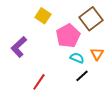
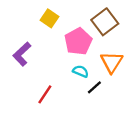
orange triangle: (97, 54) -> (112, 62), size x1.5
cyan semicircle: (77, 58) -> (81, 71), moved

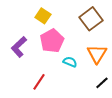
pink pentagon: (78, 41) -> (52, 41), moved
black line: (94, 87) -> (102, 83), moved

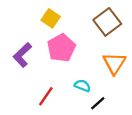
cyan semicircle: (70, 62) -> (82, 86), moved
black line: (102, 83) -> (98, 103), moved

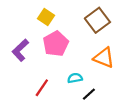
orange triangle: (114, 63) -> (104, 58), turned -40
cyan semicircle: (82, 86) -> (75, 78), turned -32

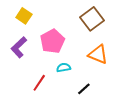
yellow square: (46, 17) -> (24, 16), moved
cyan semicircle: (75, 78) -> (64, 68), moved

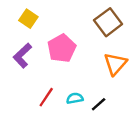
orange triangle: (98, 54) -> (115, 64), turned 50
cyan semicircle: (64, 68) -> (75, 98), moved

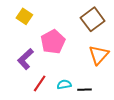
purple L-shape: (22, 55) -> (25, 59), moved
black line: (99, 104) -> (84, 90), turned 40

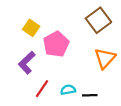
yellow square: (24, 16) -> (31, 28), moved

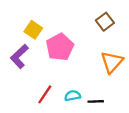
brown square: (98, 20) -> (105, 22), size x0.7
purple L-shape: (27, 63) -> (19, 56), moved

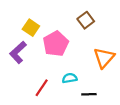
brown square: (105, 22) -> (86, 20), moved
cyan semicircle: (73, 96) -> (70, 78), moved

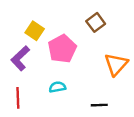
cyan semicircle: (70, 78) -> (57, 87), moved
red line: (42, 88) -> (18, 98), moved, turned -36

